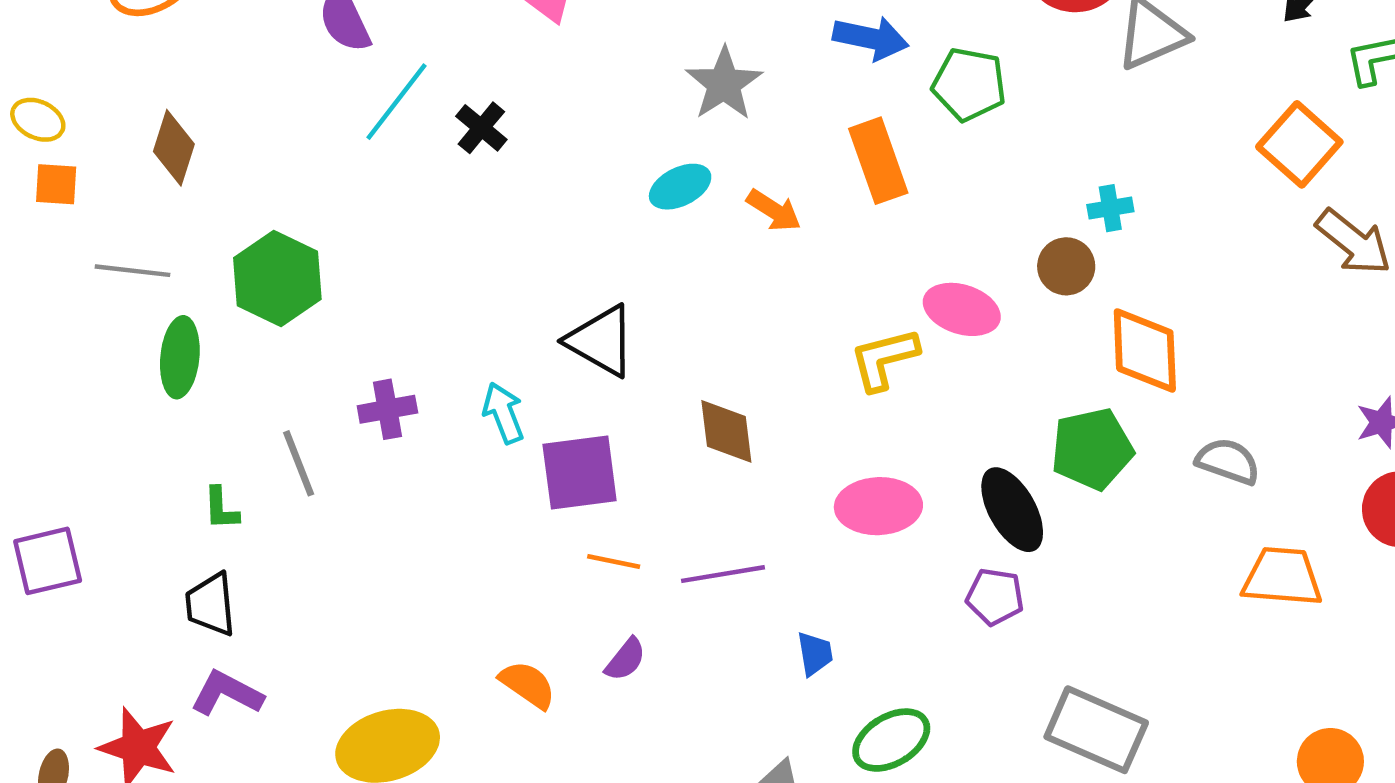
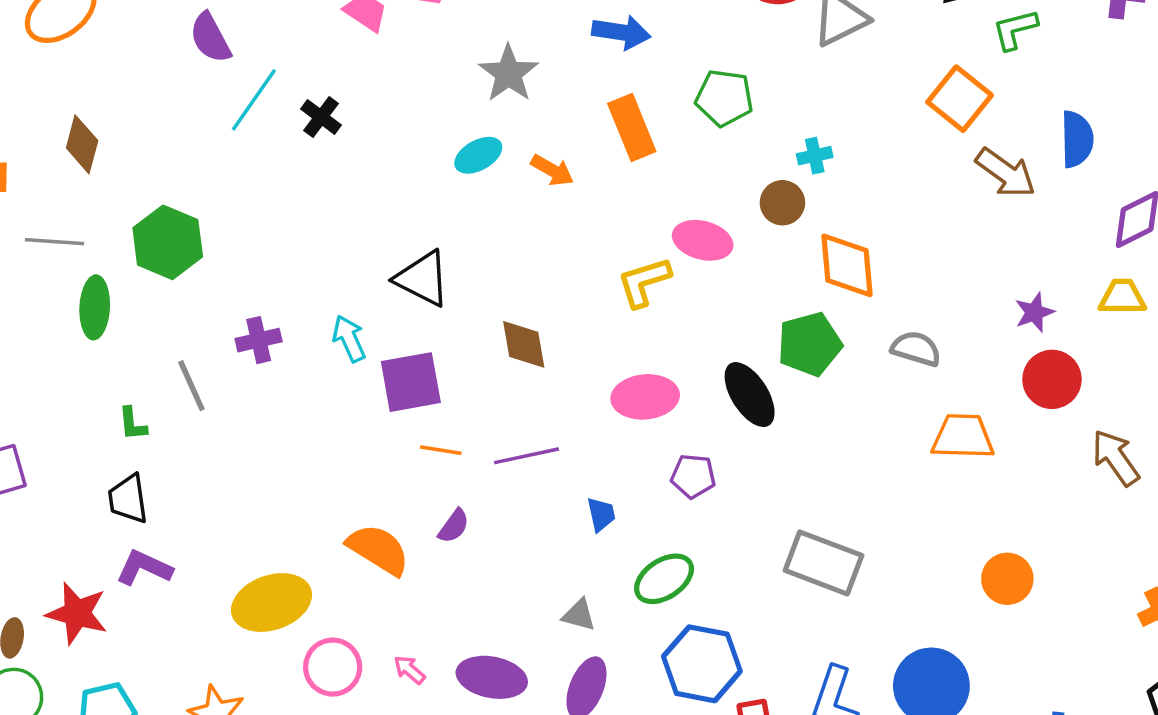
green pentagon: (969, 84) -> (724, 98), moved
purple pentagon: (995, 597) -> (693, 476), moved
orange semicircle: (528, 685) -> (378, 549), size x1.4

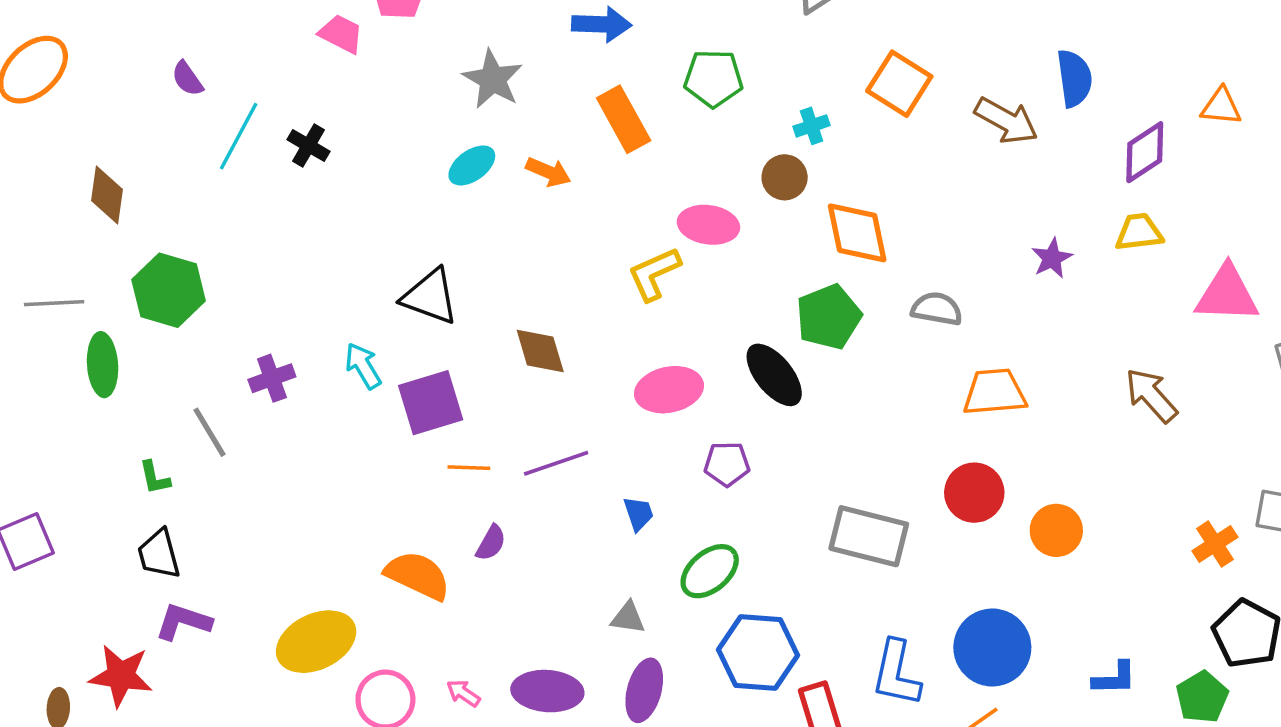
purple semicircle: (210, 38) -> (187, 79), size x0.7
orange square: (960, 99) -> (899, 84), moved
brown diamond: (82, 144) -> (107, 195), moved
red circle: (1052, 379) -> (974, 493), moved

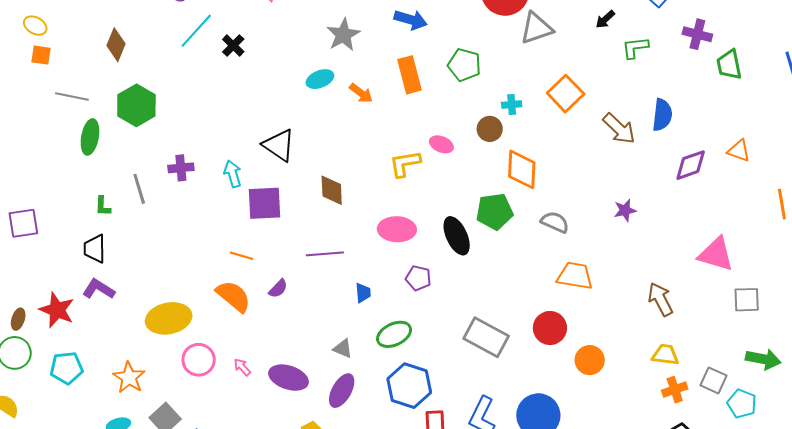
pink ellipse: (708, 225) -> (441, 144), size x0.7
yellow trapezoid: (1139, 232) -> (665, 355), moved
orange line: (469, 468) -> (242, 256), moved

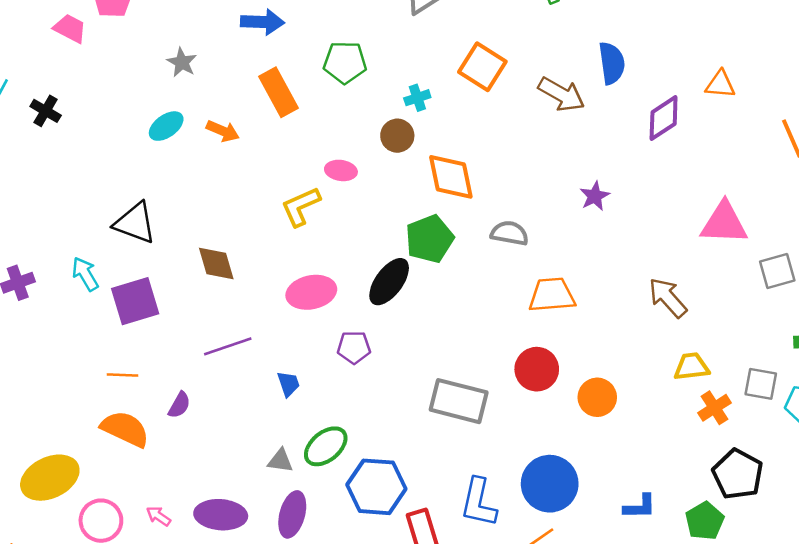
gray star: (343, 35) -> (182, 62), size x0.7
black ellipse: (457, 236) -> (389, 282), turned 75
green ellipse: (394, 334) -> (326, 446), moved

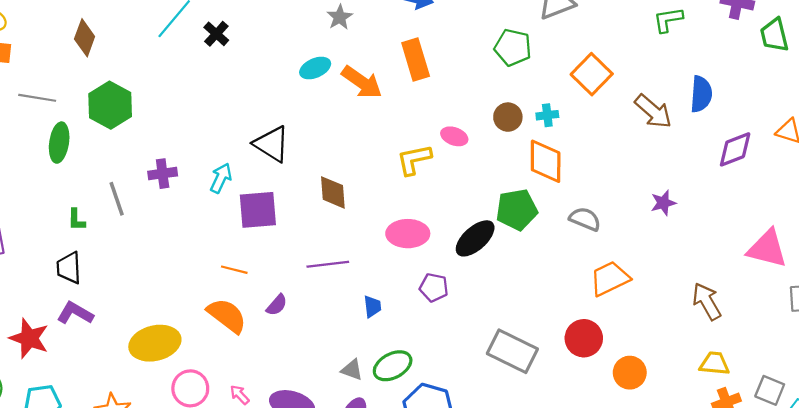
green pentagon: (345, 62) -> (513, 47), moved
cyan cross: (417, 98) -> (547, 115), moved
orange arrow: (223, 131) -> (362, 82), size x1.5
cyan arrow: (85, 274) -> (221, 178), turned 44
orange trapezoid: (552, 295) -> (610, 278), turned -33

